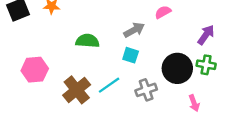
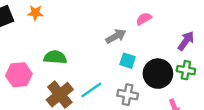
green semicircle: (87, 41) -> (55, 57), moved
cyan square: (131, 55) -> (128, 61), moved
gray cross: (146, 90) -> (128, 95), turned 30

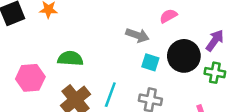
gray arrow: (116, 36) -> (137, 35), turned 48
black circle: (158, 74) -> (184, 56), moved
cyan line: (91, 90) -> (110, 95), turned -35

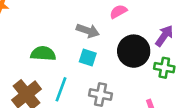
green semicircle: (70, 59) -> (43, 54), moved
cyan square: (150, 62) -> (88, 57), moved

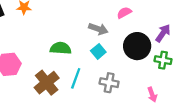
cyan square: (88, 57) -> (98, 51), turned 32

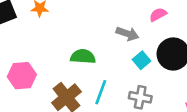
cyan square: (98, 51) -> (141, 60), moved

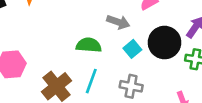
green semicircle: (83, 57) -> (89, 45), moved

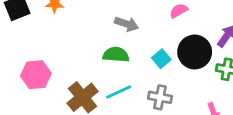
gray arrow: (118, 22) -> (127, 24), moved
cyan line: (91, 81) -> (119, 92), turned 45

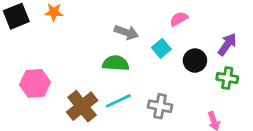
black circle: (195, 52) -> (195, 61), size x0.7
cyan square: (161, 59) -> (161, 48), moved

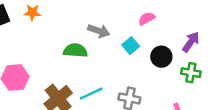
green semicircle: (116, 63) -> (75, 51), moved

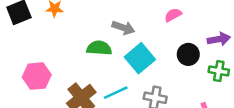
purple arrow: (191, 42) -> (219, 39), turned 45
cyan square: (131, 46) -> (140, 58), moved, size x1.6

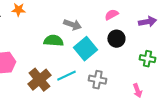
purple arrow: (219, 39) -> (147, 22), moved
black circle: (188, 54) -> (116, 39), moved

